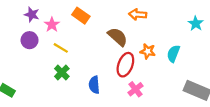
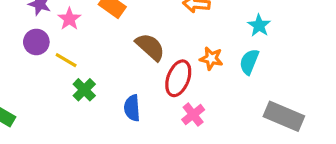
cyan star: (196, 23) -> (259, 25), moved
brown semicircle: (118, 37) -> (150, 47), moved
yellow line: (61, 48) -> (66, 60), moved

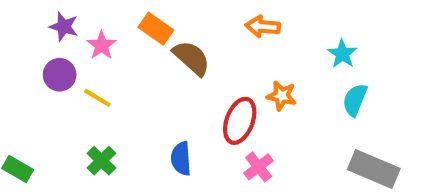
brown semicircle: (150, 47) -> (192, 58), moved
cyan semicircle: (249, 62) -> (355, 100), moved
green cross: (84, 90) -> (101, 161), moved

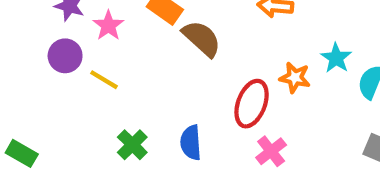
cyan star: (342, 54) -> (336, 58), moved
green cross: (101, 161) -> (132, 145), moved

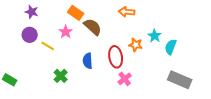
pink star: (108, 25) -> (66, 32), moved
red ellipse: (252, 104) -> (116, 57), turned -30
blue semicircle: (191, 143) -> (88, 61), moved

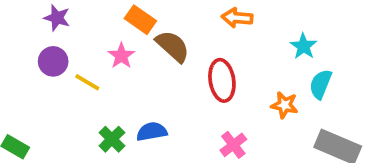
cyan star: (155, 36) -> (304, 46), moved
orange star: (136, 45) -> (285, 105), moved
red ellipse: (116, 57) -> (222, 80), moved
blue semicircle: (88, 61) -> (152, 132), moved, turned 84

